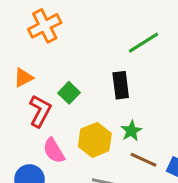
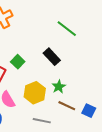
green line: (144, 43) -> (67, 29), turned 70
black rectangle: (121, 85) -> (52, 57), turned -36

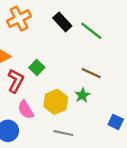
black rectangle: (52, 57) -> (62, 22), moved
brown line: (67, 106) -> (91, 73), moved

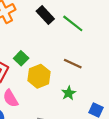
green star: (82, 95) -> (69, 93), moved
yellow hexagon: (56, 102) -> (39, 76), moved

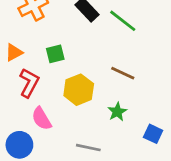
green square: (21, 58) -> (55, 54), moved, turned 32

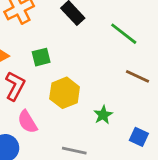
green line: (123, 21) -> (124, 34), moved
brown line: (123, 73) -> (137, 76), moved

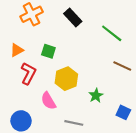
green square: (41, 57) -> (48, 51), turned 32
pink semicircle: (27, 122) -> (48, 101), moved

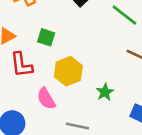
red L-shape: (28, 73) -> (21, 65), turned 145

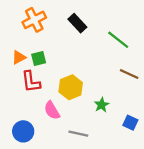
green square: (46, 37) -> (39, 59), moved, turned -32

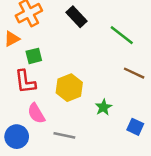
orange triangle: (19, 57) -> (12, 39), moved
pink semicircle: (52, 110) -> (36, 113), moved
gray line: (78, 134) -> (64, 135), moved

